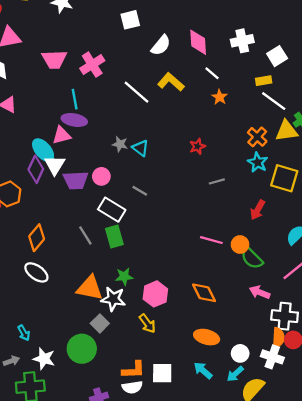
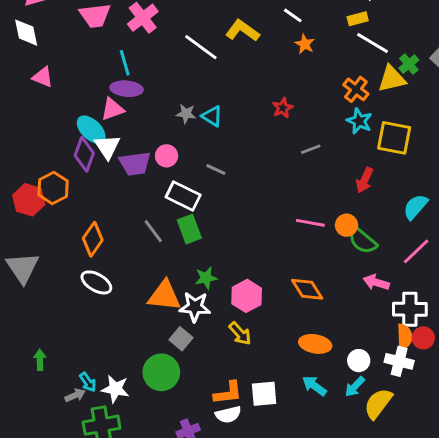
cyan arrow: (24, 333) -> (88, 382), moved

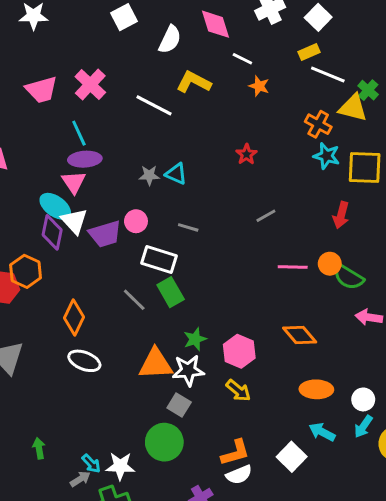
yellow triangle: (392, 79) -> (353, 108), turned 36
pink triangle: (112, 109) -> (74, 182), turned -35
gray line: (311, 149) -> (266, 216), moved
white square: (264, 394) -> (292, 457), moved, turned -32

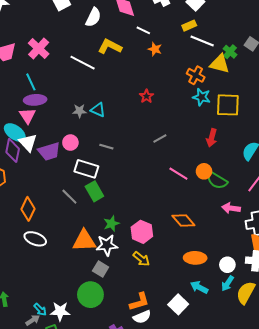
pink line: (293, 267) -> (178, 174), turned 30

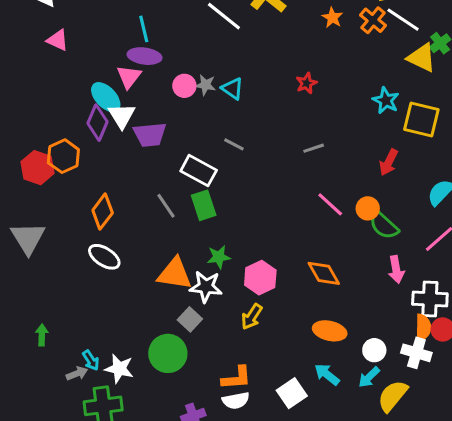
orange cross: (196, 75) -> (373, 20), moved
pink circle: (70, 143) -> (184, 86), moved
pink arrow: (231, 208) -> (396, 269), turned -120
yellow arrow: (141, 259) -> (252, 317), turned 72

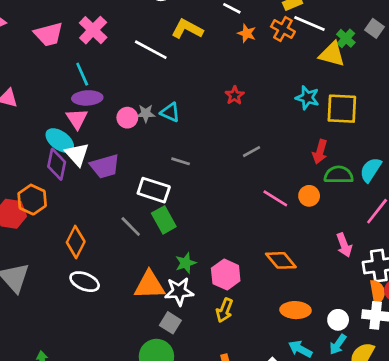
green semicircle: (384, 225) -> (339, 175), moved, turned 148

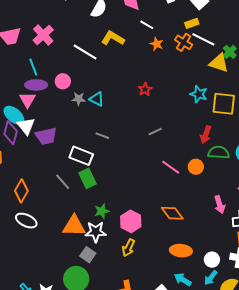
pink circle: (127, 118) -> (63, 81), moved

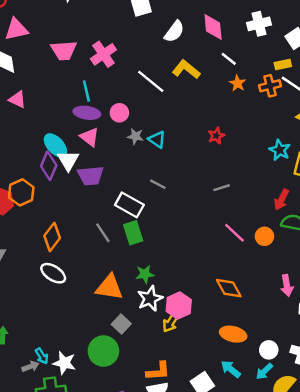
orange cross: (184, 42) -> (270, 86), turned 36
pink triangle: (27, 100) -> (90, 137), moved, turned -30
pink hexagon: (131, 221) -> (179, 306), moved
white star: (96, 232) -> (150, 298), moved, turned -30

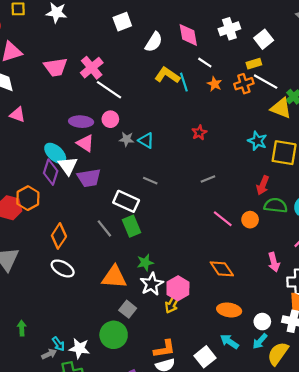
white line: (151, 81) -> (109, 90), moved
cyan line: (86, 91) -> (184, 82), moved

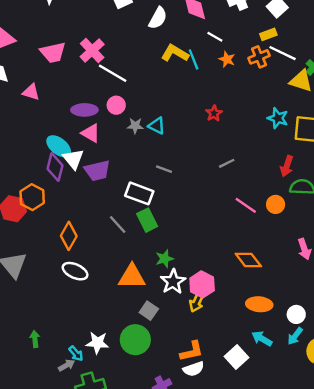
pink triangle: (17, 115) -> (31, 92), moved
white star: (79, 348) -> (97, 343), moved

